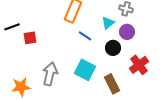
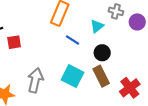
purple circle: (127, 32) -> (137, 22), moved
red cross: (139, 65) -> (130, 88), moved
brown rectangle: (112, 84) -> (101, 76), moved

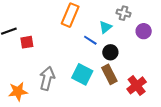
purple circle: (137, 22) -> (144, 31), moved
blue line: (72, 40) -> (90, 40), moved

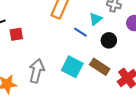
black circle: (110, 52) -> (109, 40), moved
brown rectangle: (109, 74) -> (100, 67), turned -30

